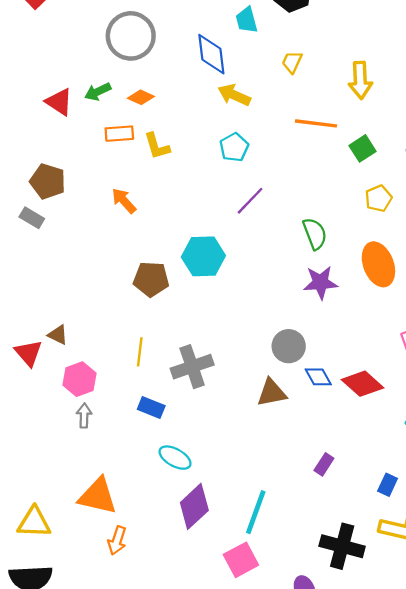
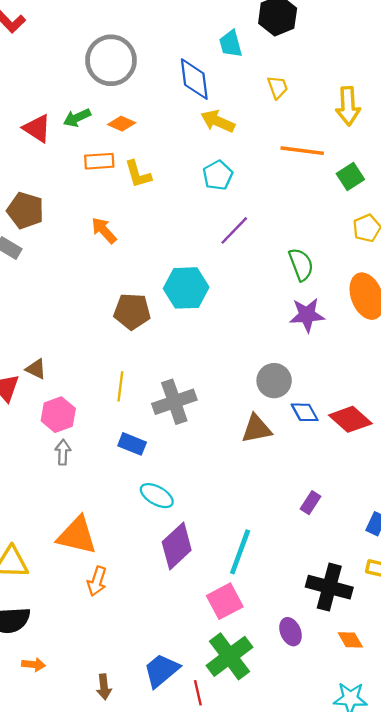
yellow trapezoid: (292, 62) -> (278, 87), turned 135

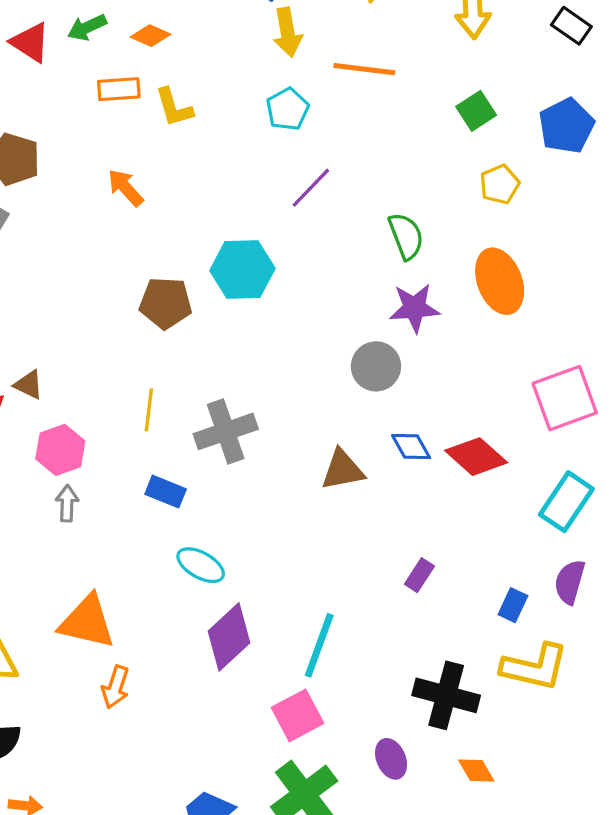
yellow arrow: (218, 121) -> (287, 32), turned -124
orange line: (302, 151) -> (364, 69), moved
gray circle: (274, 381) -> (376, 366), moved

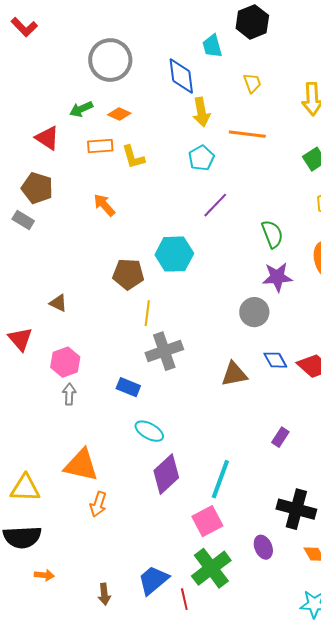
red triangle: (30, 42) -> (47, 138), moved
brown triangle: (29, 385) -> (58, 303), moved
yellow line: (149, 410) -> (147, 313), moved

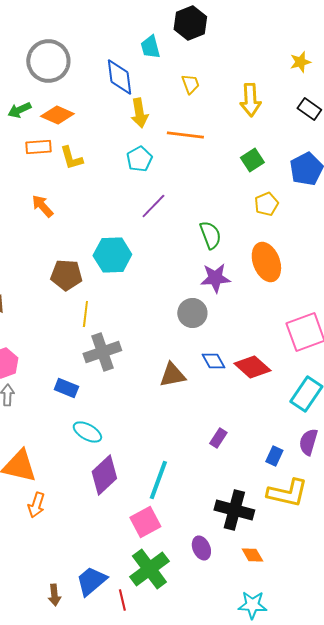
orange diamond: (119, 114) -> (57, 115), size x1.4
brown arrow: (104, 594) -> (54, 595), moved

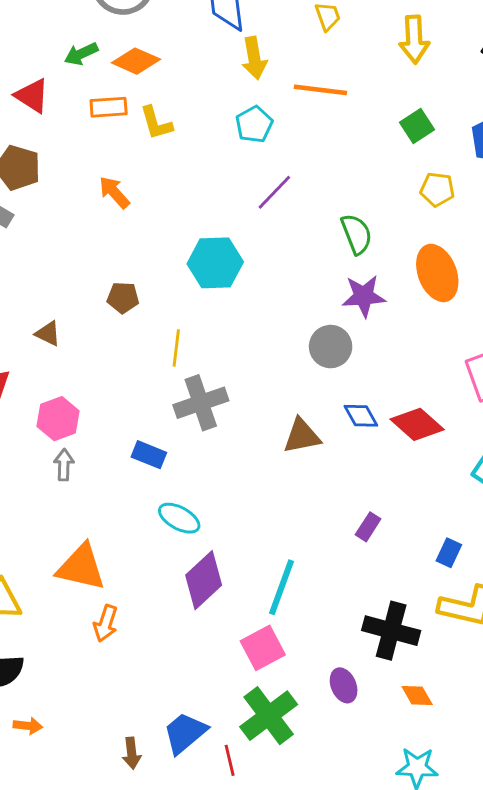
yellow pentagon: (266, 204) -> (437, 189), turned 30
brown pentagon: (66, 275) -> (123, 298), moved, size x0.7

